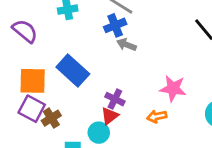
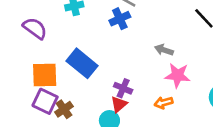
gray arrow: (127, 45) -> (164, 50), moved

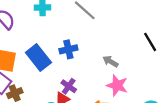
blue cross: (120, 19) -> (68, 49), moved

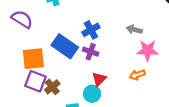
purple cross: (69, 86) -> (91, 52), moved

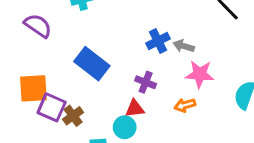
blue cross: (91, 30) -> (158, 41), moved
purple cross: (91, 52) -> (146, 82), moved
orange square: (33, 59) -> (33, 88), moved
red triangle: (99, 79) -> (135, 108), turned 35

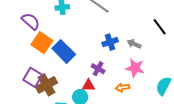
gray arrow: (184, 46) -> (134, 44), moved
orange square: (33, 88) -> (42, 43), moved, turned 30
brown cross: (73, 116) -> (46, 85), size x1.5

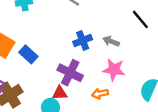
blue rectangle: (64, 51) -> (28, 54), size x0.7
purple cross: (98, 69) -> (70, 73), size x1.5

